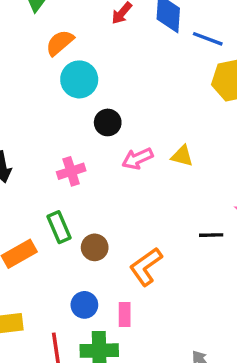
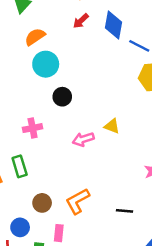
pink arrow: (137, 159) -> (83, 139), moved
black line: (211, 235) -> (125, 211), moved
brown circle: (95, 247) -> (42, 203), moved
blue circle: (84, 305) -> (20, 227), moved

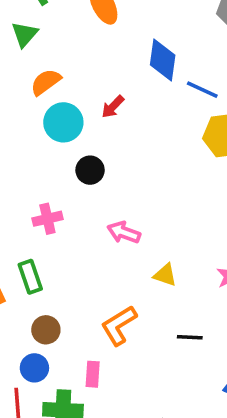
red arrow: (81, 21) -> (113, 107), moved
yellow triangle: (112, 126) -> (165, 275), moved
pink arrow: (83, 139) -> (124, 233), turned 40
brown circle: (42, 203) -> (46, 330), moved

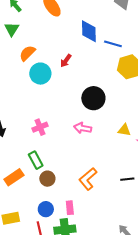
black circle: (90, 170) -> (93, 98), moved, size x1.5
yellow triangle: (165, 275) -> (124, 130), moved
brown circle: (46, 330) -> (47, 179), moved
pink rectangle: (93, 374) -> (70, 208), moved

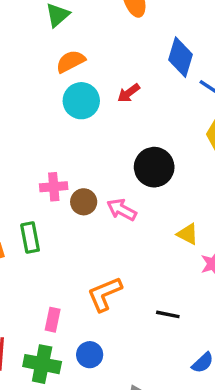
brown circle: (47, 179) -> (84, 202), moved
pink rectangle: (70, 208) -> (53, 320), moved
blue circle: (46, 209) -> (90, 355), moved

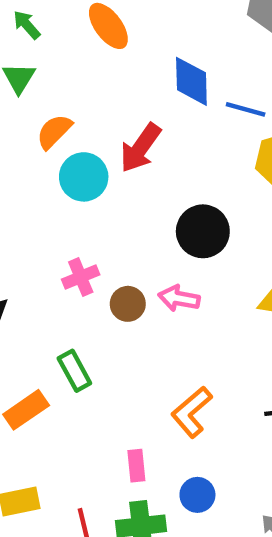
red arrow: (129, 93) -> (140, 148), size x1.6
pink cross: (54, 187) -> (81, 277), moved

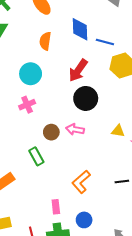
orange semicircle: (54, 132) -> (45, 41), moved, turned -36
red arrow: (140, 148) -> (78, 70), moved
pink cross: (81, 277) -> (27, 105), moved
green rectangle: (74, 371) -> (36, 156), moved

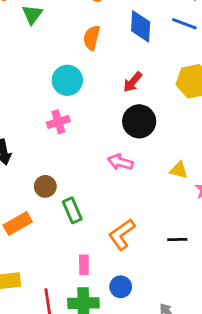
blue line: (105, 42) -> (184, 24), moved
red arrow: (78, 70) -> (133, 82), size x0.7
brown circle: (51, 132) -> (45, 186), moved
green rectangle: (36, 156) -> (72, 210), moved

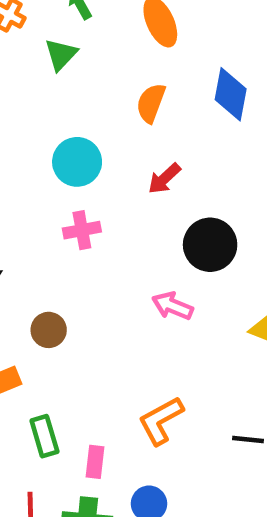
cyan circle: (67, 80) -> (77, 162), moved
red arrow: (133, 82) -> (164, 179), moved
green rectangle: (72, 210) -> (44, 436), moved

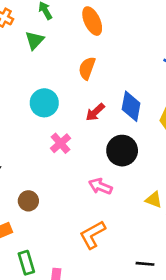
blue diamond: (231, 94) -> (131, 106), moved
pink cross: (82, 230) -> (61, 143), moved, turned -30
orange L-shape: (161, 421) -> (92, 235), moved

